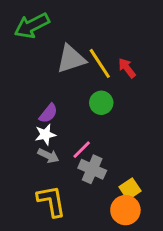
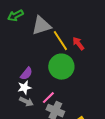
green arrow: (32, 26) -> (15, 16), size x0.7
gray triangle: (71, 59) -> (41, 26), moved
green circle: (101, 103) -> (61, 67), size x1.6

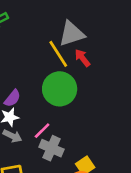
gray triangle: (41, 26) -> (72, 34), moved

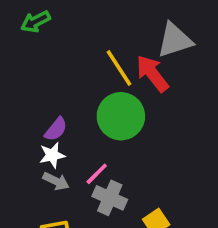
gray triangle: (72, 34) -> (175, 40), moved
red arrow: (82, 58) -> (152, 74), size x1.5

